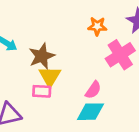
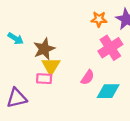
orange star: (97, 26) -> (99, 19), moved
cyan diamond: (90, 112) -> (108, 91), moved

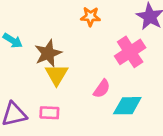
orange star: (99, 19) -> (90, 17), moved
pink rectangle: (44, 79) -> (49, 113), moved

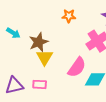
pink semicircle: (102, 89) -> (77, 67), size x1.5

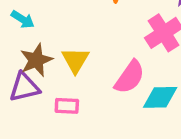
brown star: (39, 42) -> (36, 60), moved
purple triangle: (14, 85) -> (24, 87), moved

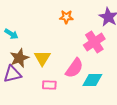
pink rectangle: (67, 106) -> (49, 85), moved

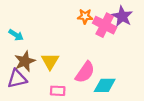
orange star: (66, 17) -> (85, 16), moved
pink cross: (94, 42) -> (105, 25), moved, turned -30

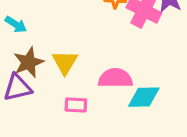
pink semicircle: (85, 72) -> (115, 78), turned -125

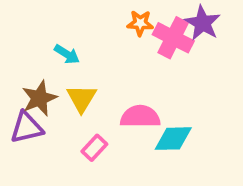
cyan arrow: (16, 24) -> (67, 54), moved
pink rectangle: (76, 105) -> (94, 148), turned -50

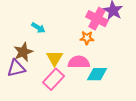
orange star: (140, 23) -> (87, 38), moved
yellow triangle: (82, 98) -> (55, 58), moved
pink rectangle: (94, 148) -> (54, 79), size x1.5

